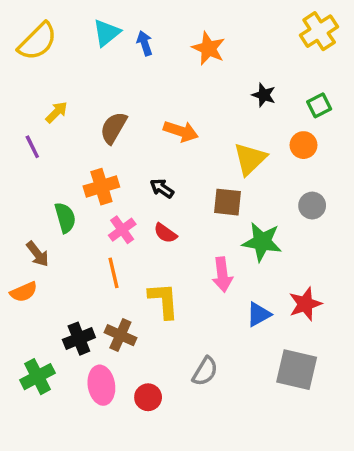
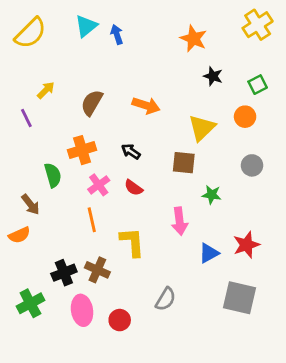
orange star: (209, 48) -> (193, 39), moved
green star: (262, 242) -> (212, 195), size x0.6

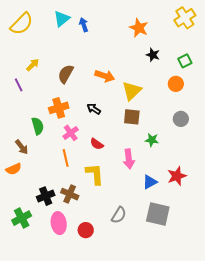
yellow triangle: (202, 128) -> (132, 91), moved
red semicircle: (134, 188) -> (97, 144), moved
gray square: (239, 298) -> (158, 214), moved

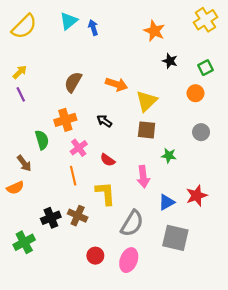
yellow arrow: (33, 65) -> (20, 72), moved
gray semicircle: (119, 215) -> (132, 223), moved, size x1.4
pink ellipse: (59, 223) -> (129, 260), moved, turned 30

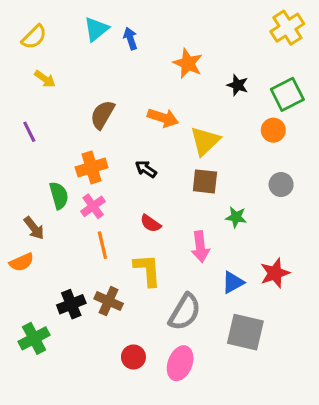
yellow semicircle: (24, 26) -> (34, 37), size x0.7
orange star: (154, 31) -> (188, 63), moved
green square: (205, 68) -> (287, 94), size x1.5
yellow arrow: (20, 72) -> (45, 79), moved, turned 80
pink cross: (79, 148) -> (93, 206), moved

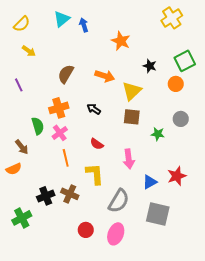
yellow cross: (287, 28) -> (172, 18), moved
black star: (238, 85) -> (150, 66), moved
green star: (236, 217) -> (158, 134), moved

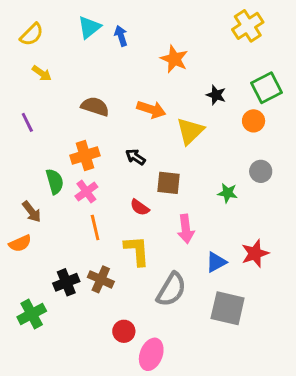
brown semicircle: (66, 74) -> (95, 107), turned 78
brown square: (132, 117) -> (169, 183), moved
pink ellipse: (116, 234) -> (151, 354), moved

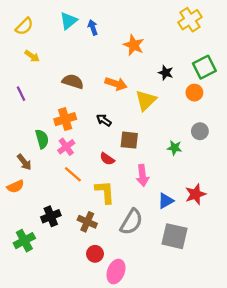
orange line: (95, 228) -> (73, 174), turned -36
brown cross: (101, 279) -> (87, 222), moved

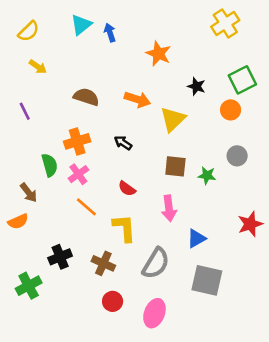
brown square: (129, 140) -> (175, 166), moved
red star: (195, 194) -> (250, 224), moved
pink ellipse: (116, 272) -> (154, 313), moved

